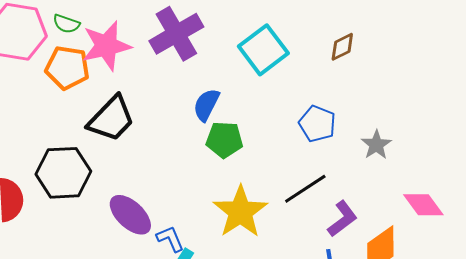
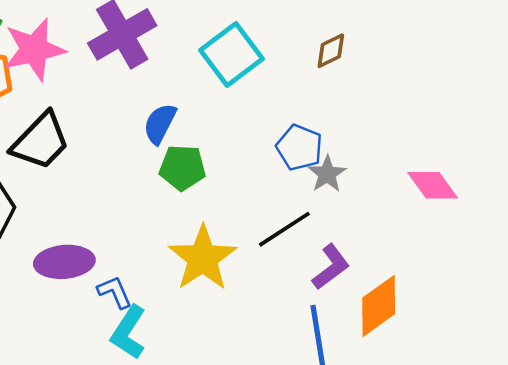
gray star: (376, 145) -> (327, 174), moved
pink diamond: (423, 205) -> (433, 185), moved
purple ellipse: (130, 215) -> (64, 262), turned -48

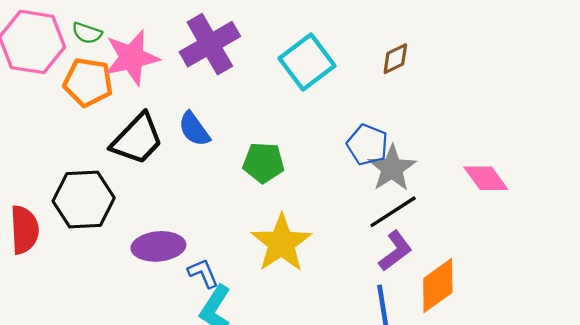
blue semicircle: (160, 124) -> (194, 129), moved, turned -63
gray star: (327, 174) -> (392, 168), size x1.4
black line: (284, 229) -> (393, 212), moved

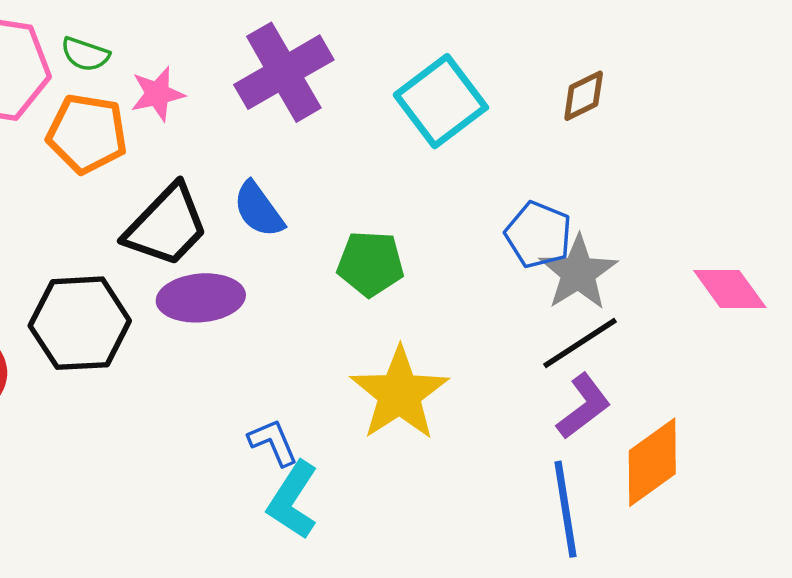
pink star: (132, 58) -> (157, 94), size x0.6
purple ellipse: (158, 246) -> (201, 298), moved

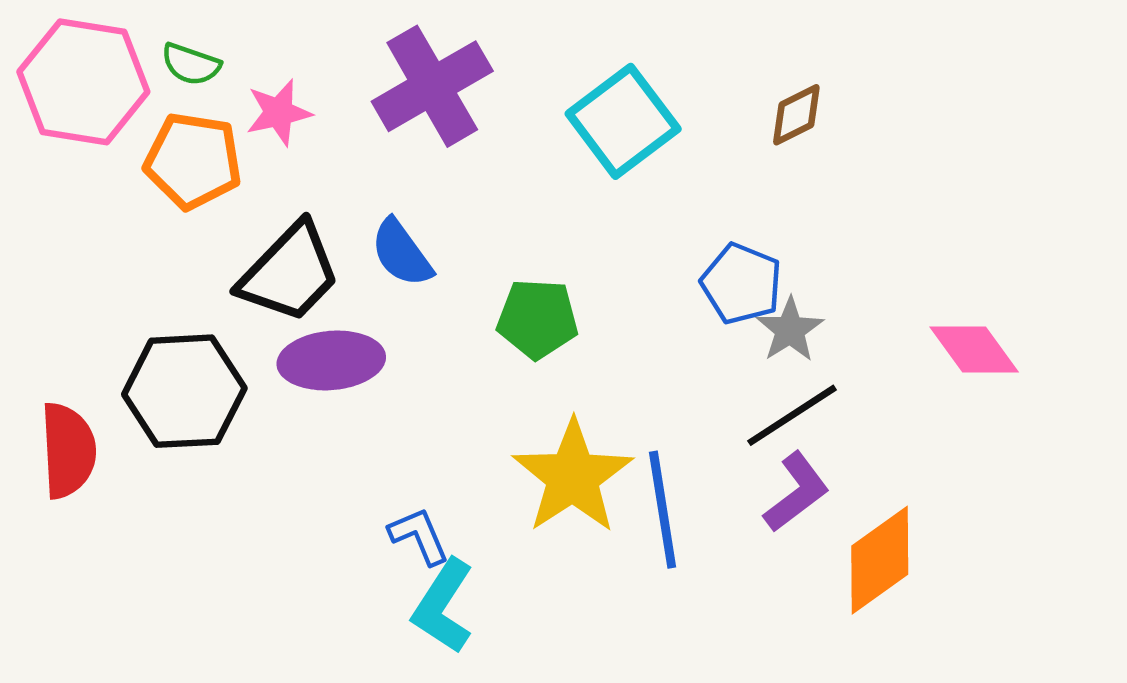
gray star: (578, 273) -> (790, 330), size x0.7
blue line: (566, 509) -> (663, 510), moved

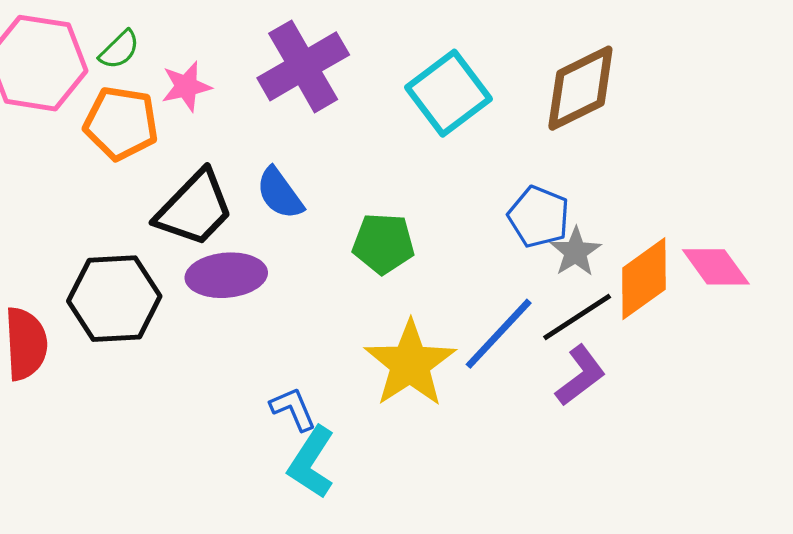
green semicircle: (191, 64) -> (119, 50), turned -63
brown diamond: (796, 115) -> (580, 88), size x1.8
blue line: (663, 510) -> (499, 334), moved, turned 52
orange diamond: (880, 560) -> (644, 279), moved

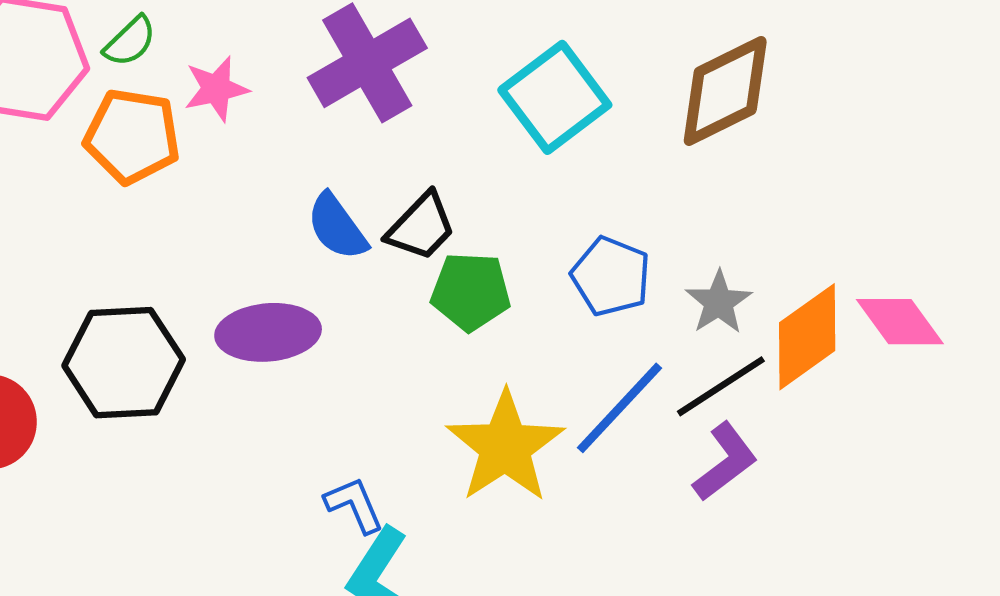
black trapezoid: (195, 208) -> (421, 227), moved, size x0.7
blue pentagon: (539, 217) -> (611, 276), moved

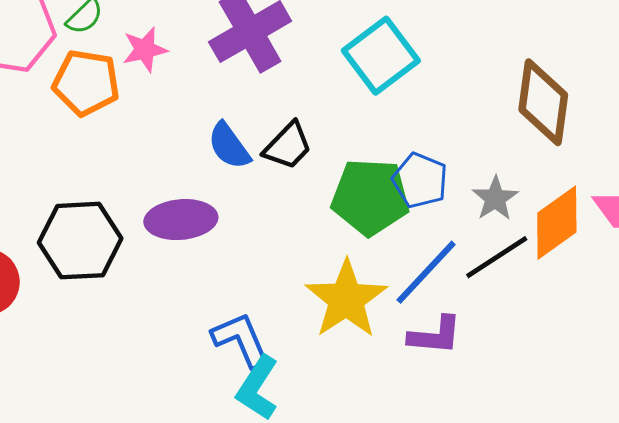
brown diamond: (725, 91) -> (543, 102), moved, turned -56
green pentagon: (471, 291) -> (370, 197), moved, size x1.4
purple L-shape: (725, 462) -> (435, 335), moved, turned 42
blue L-shape: (354, 505) -> (241, 340), size x1.4

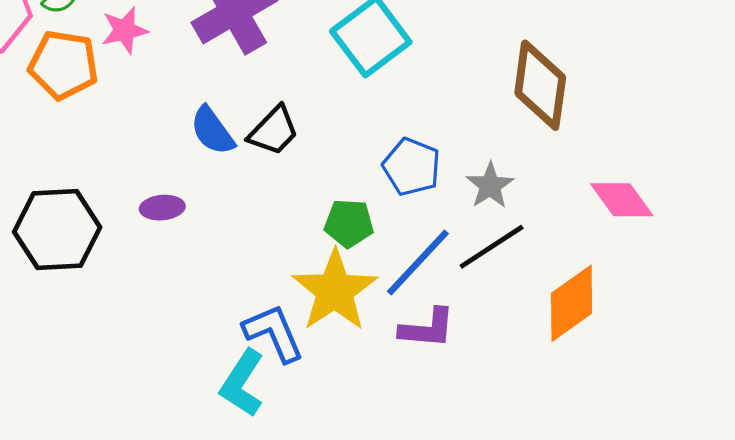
green pentagon: (370, 197) -> (349, 223), moved, size x0.6
purple ellipse: (181, 220) -> (162, 208), size x0.6
orange diamond: (557, 223) -> (572, 303), moved
blue L-shape: (241, 340) -> (274, 333), moved

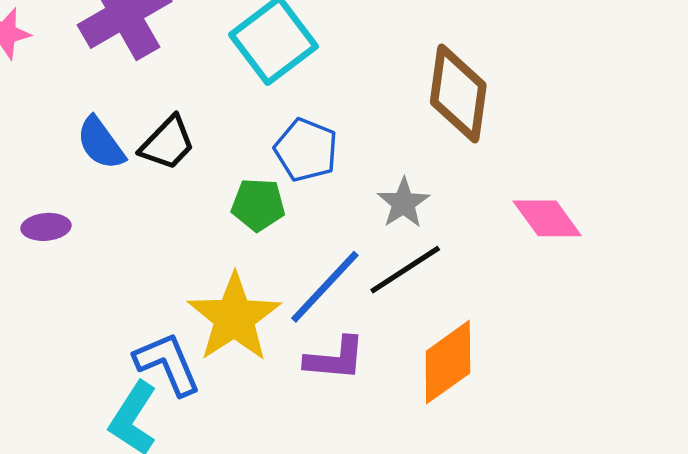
blue pentagon: (412, 167) -> (306, 150), moved
green pentagon: (349, 223) -> (258, 205), moved
orange diamond: (572, 303) -> (448, 362), moved

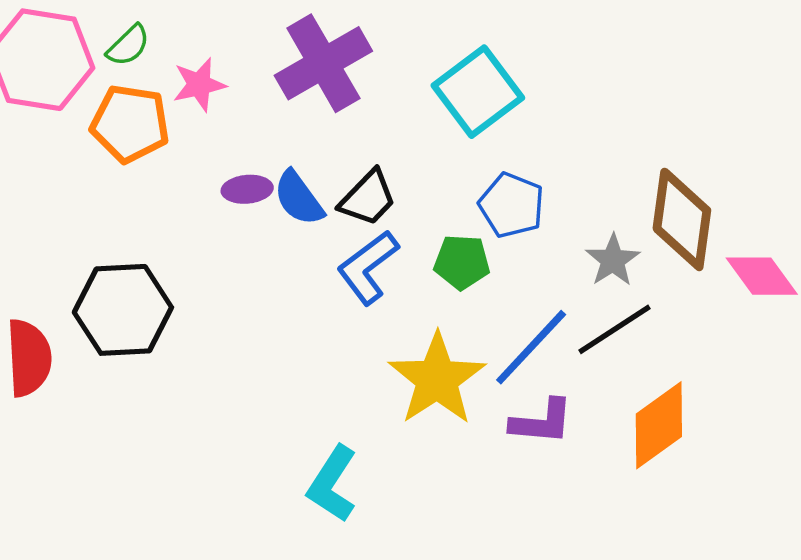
brown diamond: (458, 94) -> (682, 219), moved
purple ellipse: (46, 227) -> (247, 189), moved
blue L-shape: (167, 364) -> (368, 267), moved, turned -104

